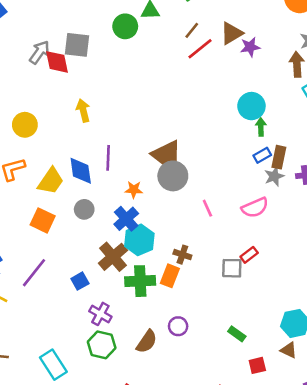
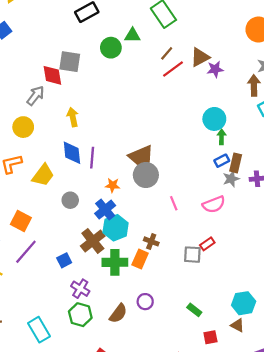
gray arrow: (39, 52) -> (36, 96), moved
blue diamond: (81, 171) -> (72, 153), moved
orange square: (43, 220) -> (21, 221), moved

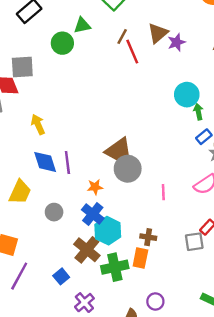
red line: (173, 69) -> (132, 52), turned -65
pink line: (174, 203) -> (163, 192), turned 32
purple cross: (80, 289) -> (84, 303), turned 30

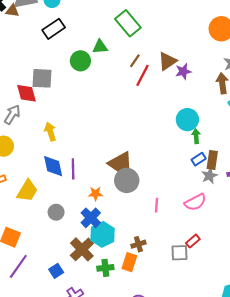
red line: (132, 52) -> (143, 75), turned 45
brown cross: (148, 237) -> (138, 244), turned -32
green cross: (115, 267) -> (105, 268), size x0.7

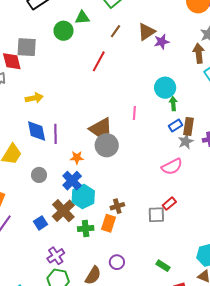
red line: (143, 75) -> (99, 61), moved
yellow arrow: (50, 132) -> (34, 98), turned 96
pink line: (157, 205) -> (134, 113), moved
blue square: (56, 271) -> (41, 223), moved

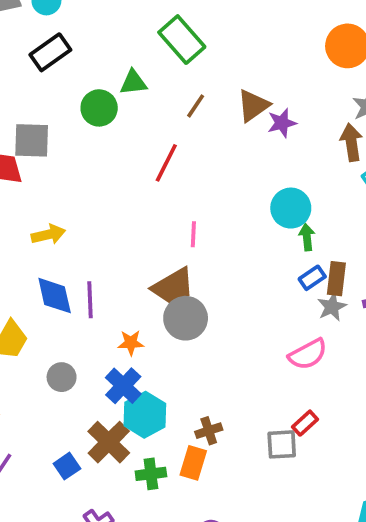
pink line: (134, 113) -> (193, 234), moved

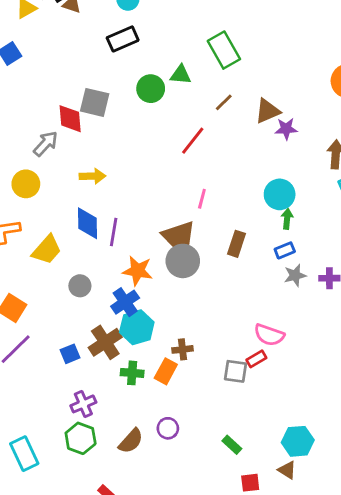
brown rectangle: (336, 279) -> (236, 244), moved
orange star: (131, 343) -> (138, 271), size x1.5
pink semicircle: (308, 354) -> (269, 335), moved, turned 36

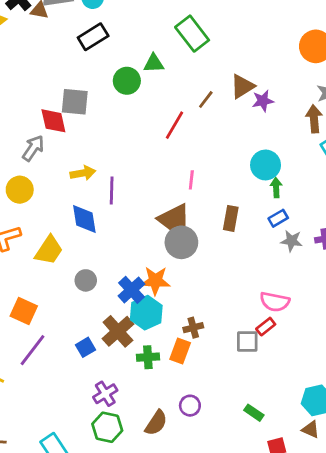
brown line: (224, 102) -> (206, 99), moved
purple line: (114, 232) -> (112, 190), moved
orange star: (138, 271) -> (155, 281), moved
gray star: (295, 275) -> (292, 241), turned 30

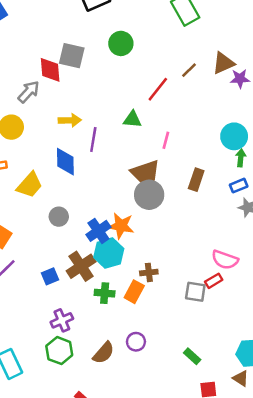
green triangle: (154, 63) -> (132, 119), moved

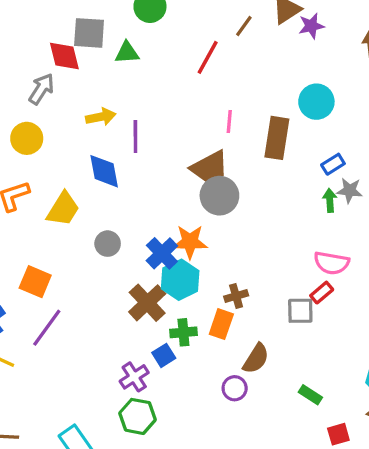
green triangle: (132, 119) -> (127, 53), moved
green arrow: (241, 158) -> (330, 200), moved
brown rectangle: (196, 180) -> (277, 138), moved, size x1.4
blue square: (50, 276) -> (164, 355), moved
brown semicircle: (104, 353) -> (256, 359), moved

